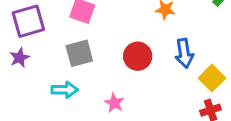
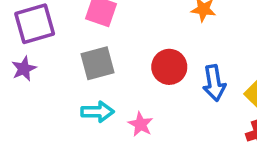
blue arrow: (184, 53) -> (214, 83), moved
cyan arrow: (65, 90) -> (97, 112), moved

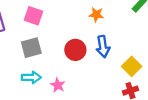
blue arrow: (214, 83) -> (103, 47), moved

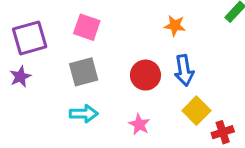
yellow square: (132, 66) -> (196, 111), moved
pink star: (58, 85) -> (139, 124), moved

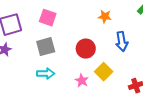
blue arrow: (184, 70) -> (122, 42), moved
yellow square: (196, 111) -> (104, 72), moved

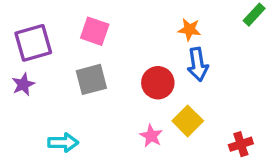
blue arrow: (122, 42) -> (198, 64), moved
cyan arrow: (46, 74) -> (63, 143), moved

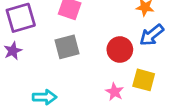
blue arrow: (198, 64) -> (152, 35), turned 60
yellow square: (188, 121) -> (144, 80), turned -30

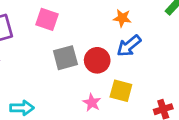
gray square: (67, 47) -> (65, 58), moved

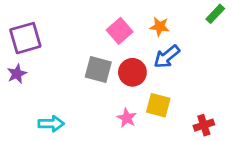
pink square: (47, 19) -> (120, 31), moved, turned 30
gray square: (65, 58) -> (98, 69), turned 30

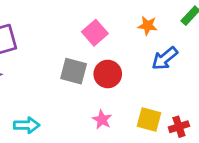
orange star: (160, 27) -> (148, 26), moved
blue arrow: (167, 57) -> (165, 58), moved
yellow square: (158, 105) -> (149, 120), moved

